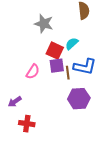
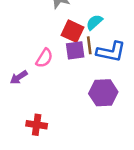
brown line: (68, 73) -> (89, 45), moved
purple arrow: (15, 102) -> (19, 77), moved

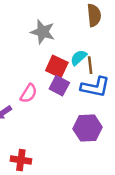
brown line: (89, 45) -> (90, 65), moved
purple square: (75, 50) -> (59, 86), turned 36

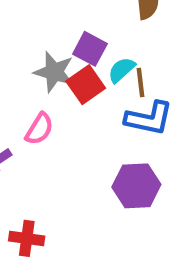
gray star: (43, 32) -> (54, 72), moved
red square: (57, 66) -> (86, 85), turned 30
purple square: (59, 86) -> (90, 49), moved

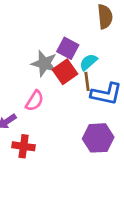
brown line: (141, 83) -> (87, 81), moved
red cross: (27, 238) -> (24, 146), moved

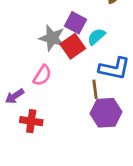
brown line: (87, 81) -> (95, 89), moved

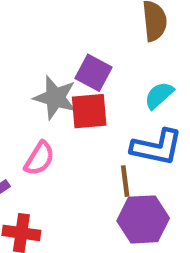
cyan semicircle: (96, 37) -> (159, 95), moved
red square: (73, 46) -> (89, 111), turned 30

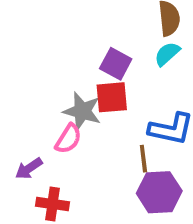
cyan semicircle: (159, 95) -> (167, 54), moved
gray star: (55, 98) -> (82, 111), moved

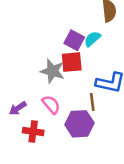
cyan semicircle: (167, 54) -> (92, 39), moved
pink semicircle: (68, 139) -> (51, 104), moved, turned -72
purple hexagon: (159, 192) -> (79, 124), moved

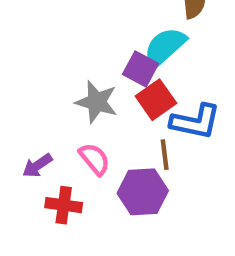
cyan semicircle: (92, 39) -> (165, 47), size x1.5
purple square: (74, 40) -> (141, 69), moved
red square: (72, 62) -> (156, 100), moved, turned -30

